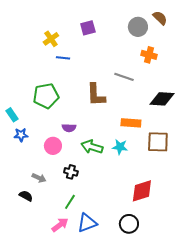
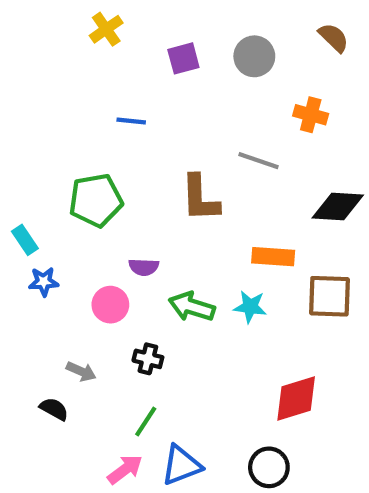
gray circle: (138, 27) -> (254, 56), moved
yellow cross: (51, 39) -> (106, 29), moved

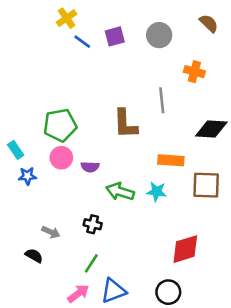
blue line: (131, 121) -> (82, 42), moved, turned 30
gray line: (259, 161) -> (162, 100), turned 65
pink circle: (110, 305) -> (61, 158), moved

